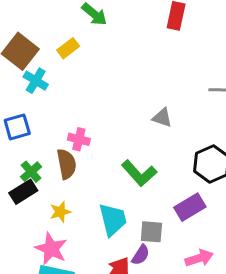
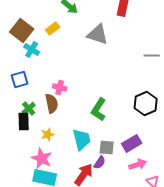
gray triangle: (162, 118) -> (98, 34), moved, size x1.6
green L-shape: (139, 173) -> (99, 109), turned 75
black rectangle: (23, 192) -> (24, 121), turned -60
purple rectangle: (190, 207) -> (132, 143), moved

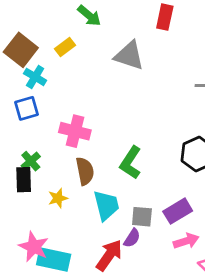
blue square: (20, 79) -> (26, 108), moved
pink cross: (60, 87) -> (75, 131), size x1.5
brown semicircle: (52, 103) -> (85, 171), moved
pink star: (42, 158) -> (34, 247), moved

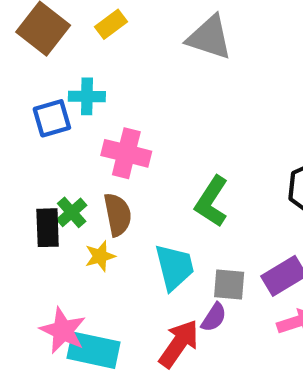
cyan cross: (35, 77) -> (87, 96), moved, turned -30
green cross: (31, 161) -> (72, 212), moved
brown semicircle: (85, 171) -> (118, 215), moved

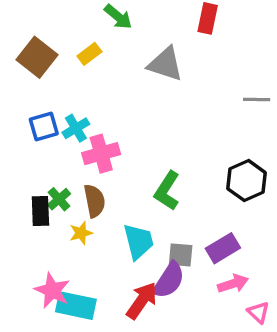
cyan cross: (87, 96) -> (76, 128), moved, turned -32
pink cross: (126, 153) -> (101, 154), turned -30
purple semicircle: (214, 317) -> (169, 280), size x1.6

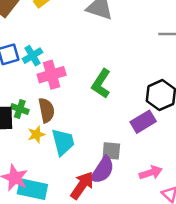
green L-shape: (167, 191) -> (101, 84), moved
green cross: (59, 199) -> (20, 109), turned -30
cyan trapezoid: (138, 241) -> (63, 142), moved
purple rectangle: (223, 248) -> (143, 122), moved

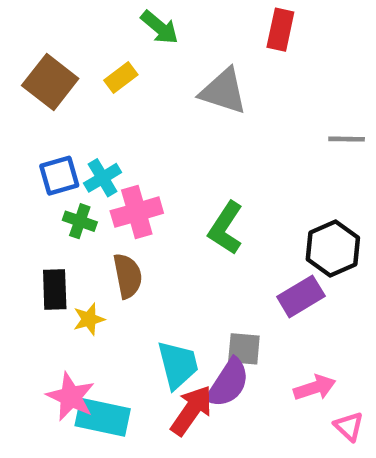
green cross: (20, 109) -> (80, 221), moved
yellow star: (36, 134) -> (89, 319), moved
cyan trapezoid: (63, 142) -> (178, 365), moved

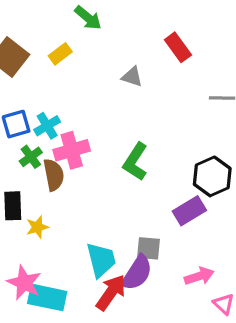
red rectangle: (280, 30) -> (178, 47), moved, turned -48
gray triangle: (223, 91) -> (132, 77), moved, size x0.6
green cross: (80, 221) -> (31, 157), turned 35
brown semicircle: (128, 276) -> (54, 175), moved

